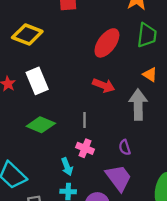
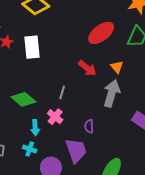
orange triangle: (150, 75) -> (117, 67), moved
green diamond: (41, 125) -> (23, 99), moved

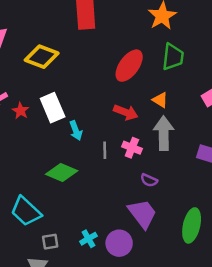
pink cross: (55, 117) -> (132, 148), moved
purple semicircle: (89, 126) -> (149, 180), turned -48
cyan arrow: (35, 128) -> (76, 131), moved
cyan cross: (30, 149) -> (88, 239), moved, turned -32

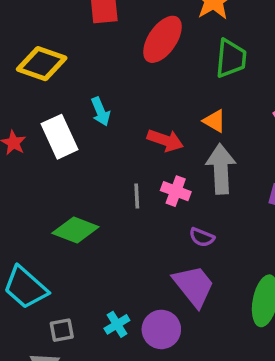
red ellipse: (129, 66) -> (162, 39), moved
cyan arrow: (76, 131) -> (101, 112), moved

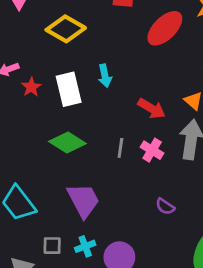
green diamond: (75, 230) -> (67, 142), moved
purple semicircle: (202, 237) -> (165, 206), moved
purple trapezoid: (194, 286) -> (83, 200), moved
gray square: (62, 330) -> (52, 246), moved

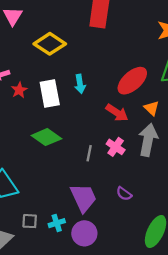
red ellipse: (165, 28) -> (132, 81), moved
gray line: (120, 148) -> (89, 153), moved
purple trapezoid: (83, 200) -> (83, 198), moved

